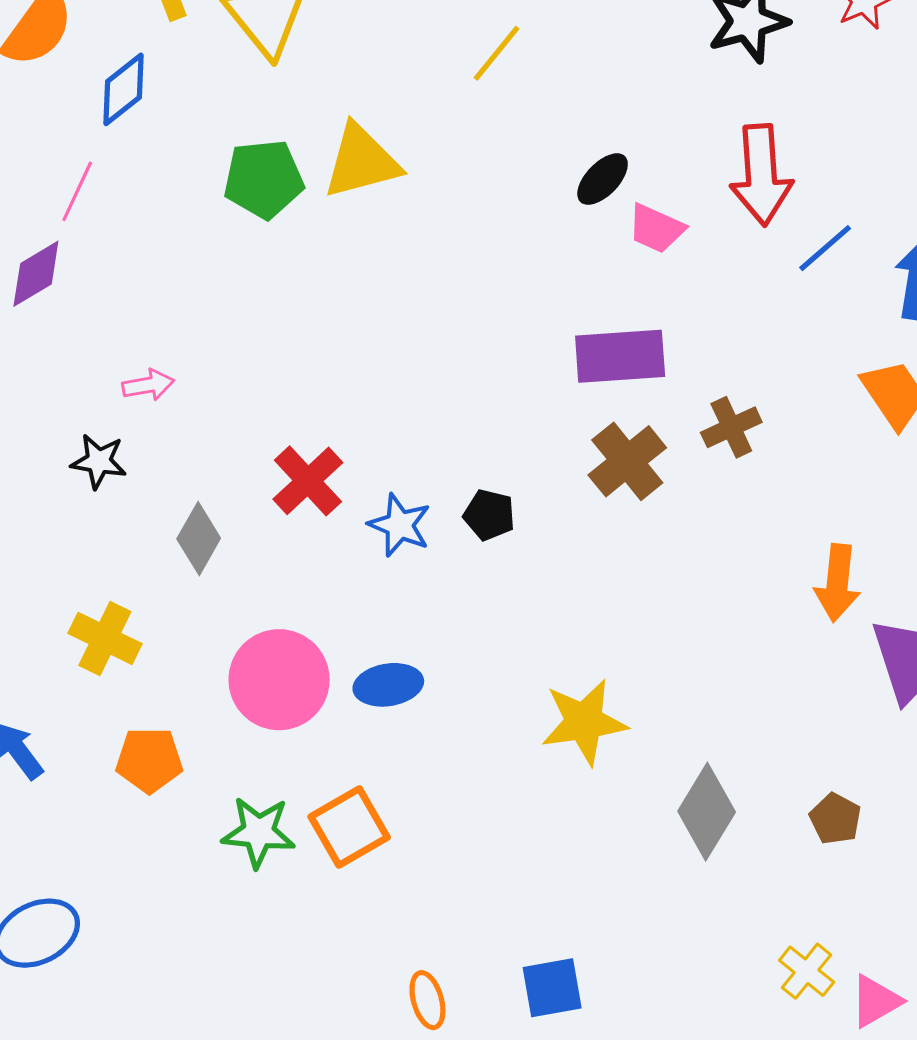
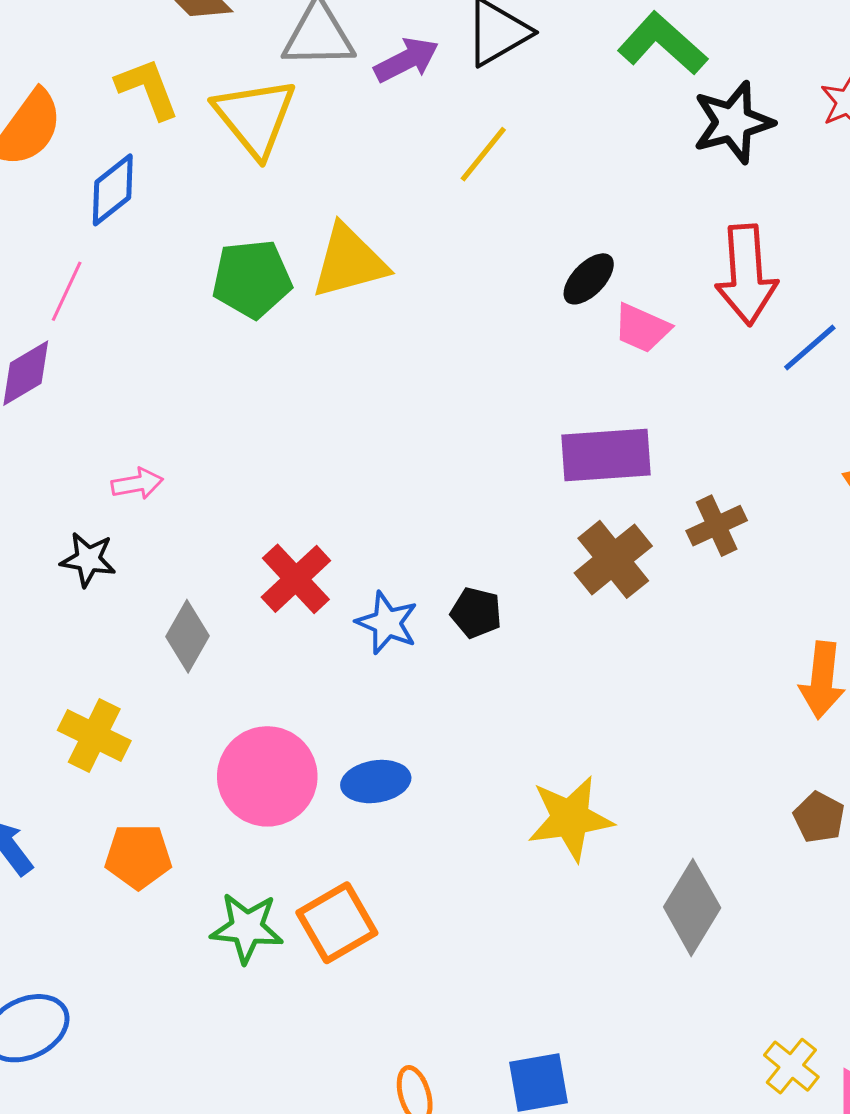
brown pentagon: (835, 819) -> (819, 817), moved

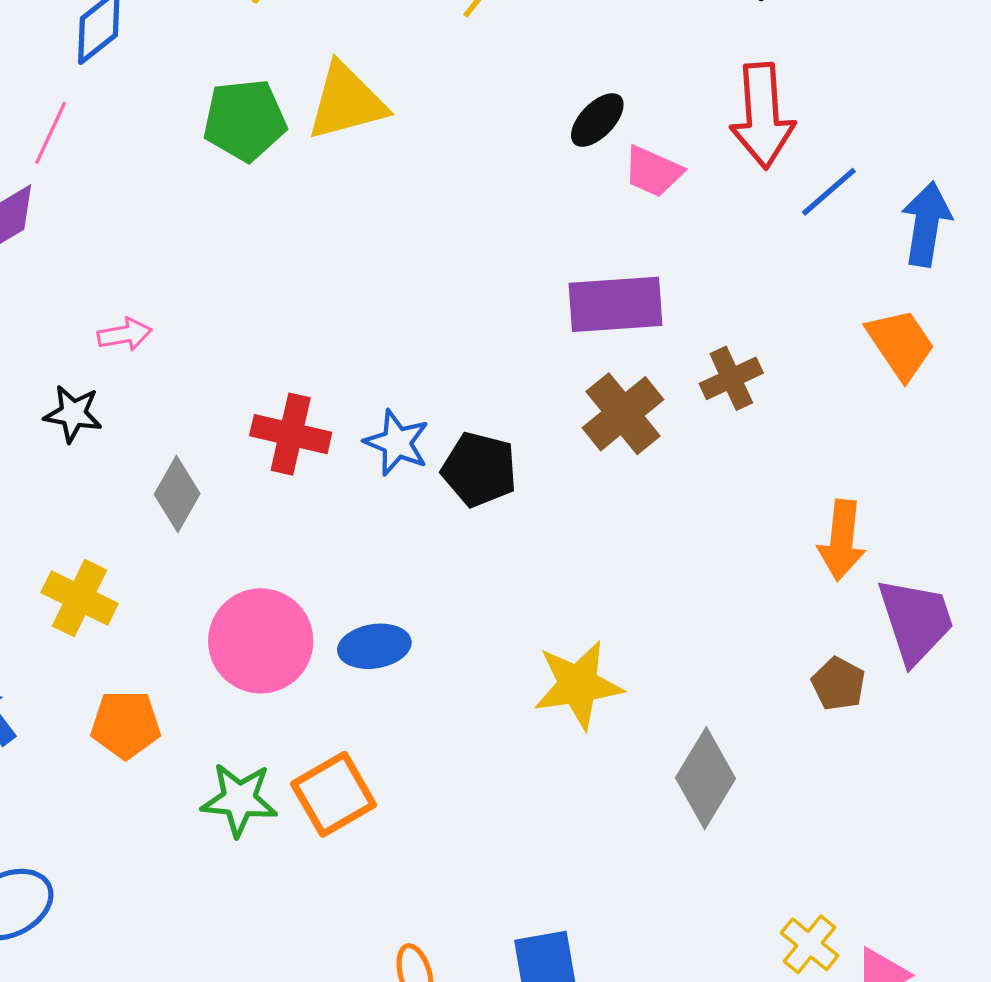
red cross: (296, 579) -> (291, 434), turned -34
black pentagon: (476, 613) -> (479, 469), size x1.4
blue star: (387, 623) -> (397, 443), moved

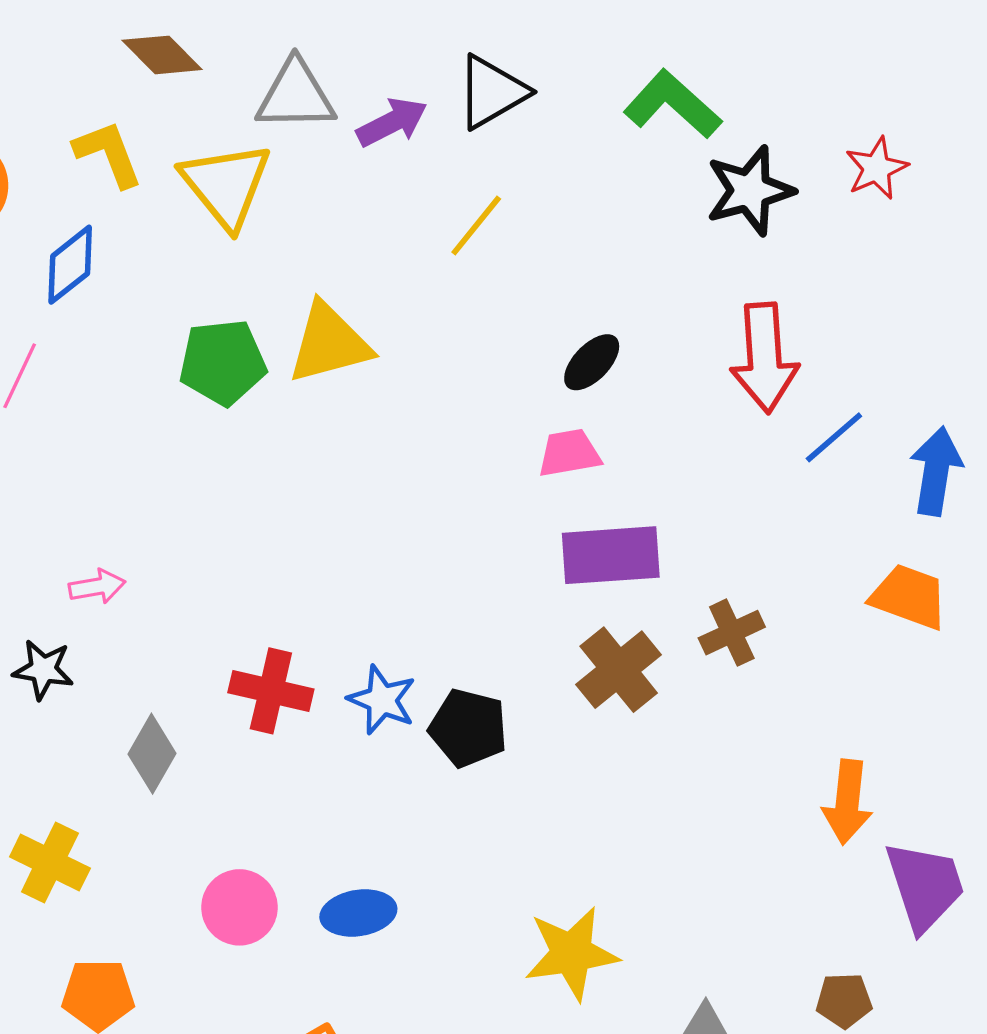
pink trapezoid: (653, 171) -> (569, 453), moved, turned 146
orange trapezoid: (901, 344) -> (909, 597), turned -36
pink circle: (261, 641) -> (239, 907), size x0.7
brown pentagon: (838, 684) -> (844, 1000), moved, turned -30

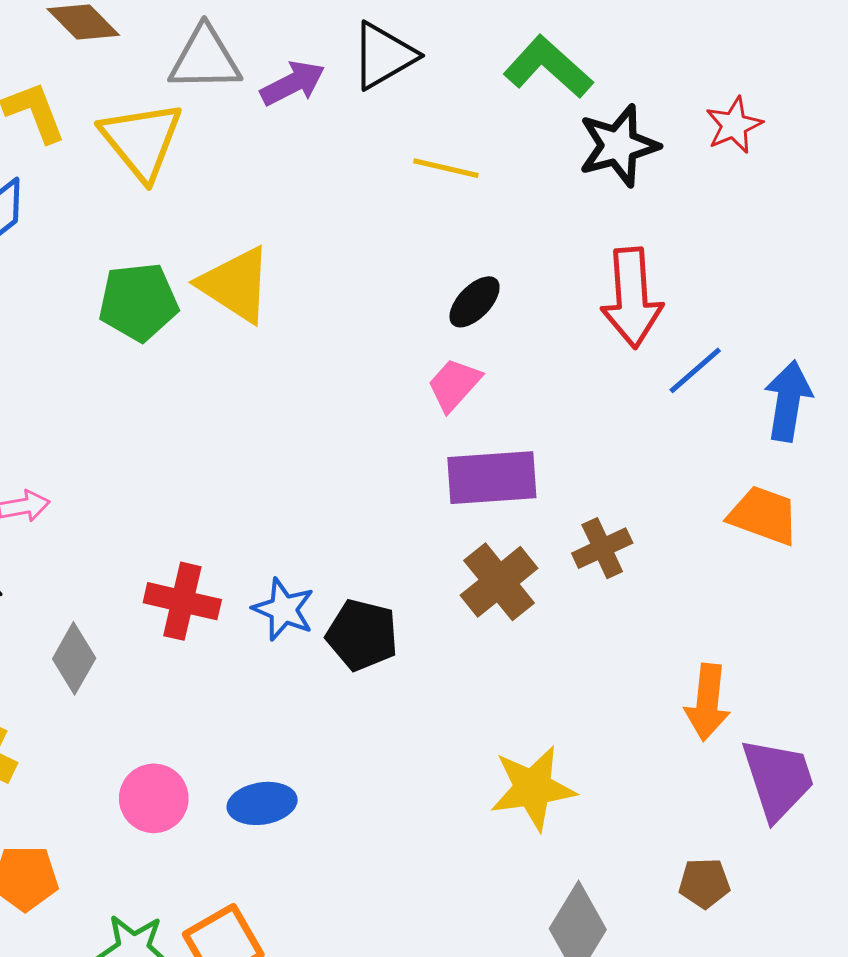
yellow line: (476, 225) -> (446, 168), moved, turned 64
yellow triangle: (329, 343) -> (235, 285), turned 48
pink trapezoid: (569, 453) -> (454, 385), turned -38
yellow star: (571, 953) -> (533, 788), moved

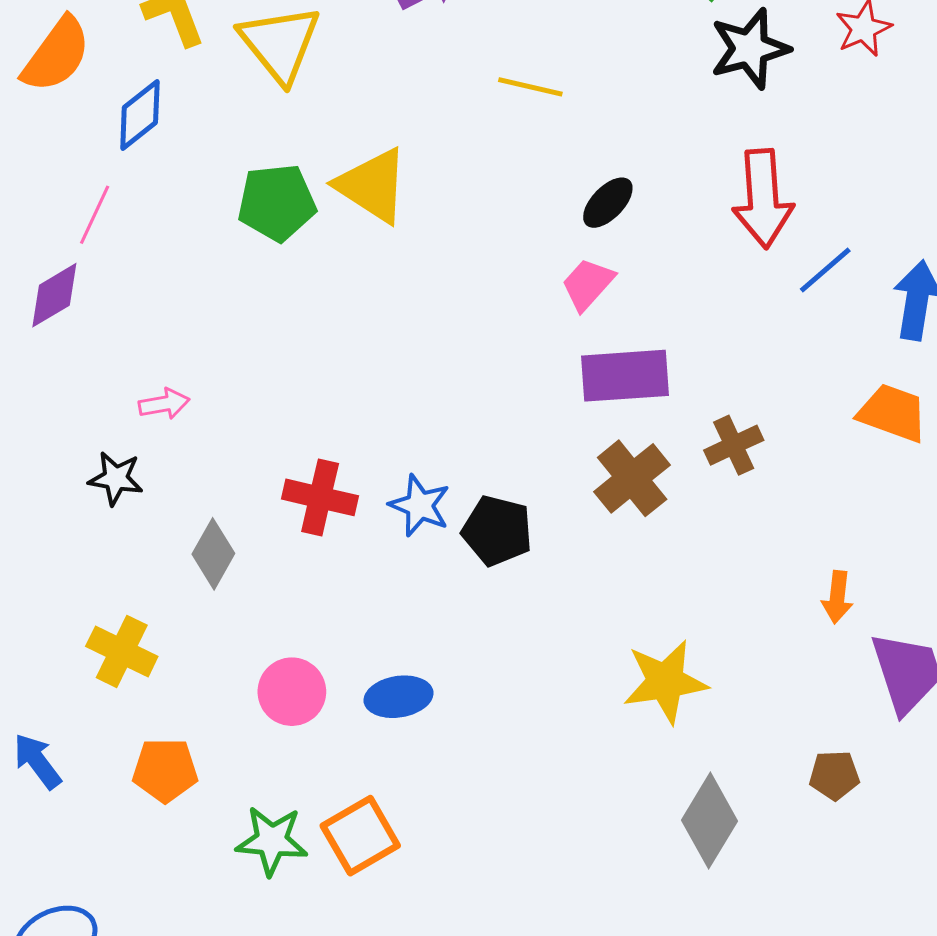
yellow line: (446, 168) -> (530, 87), moved
orange arrow: (707, 702) -> (837, 597), size x0.7

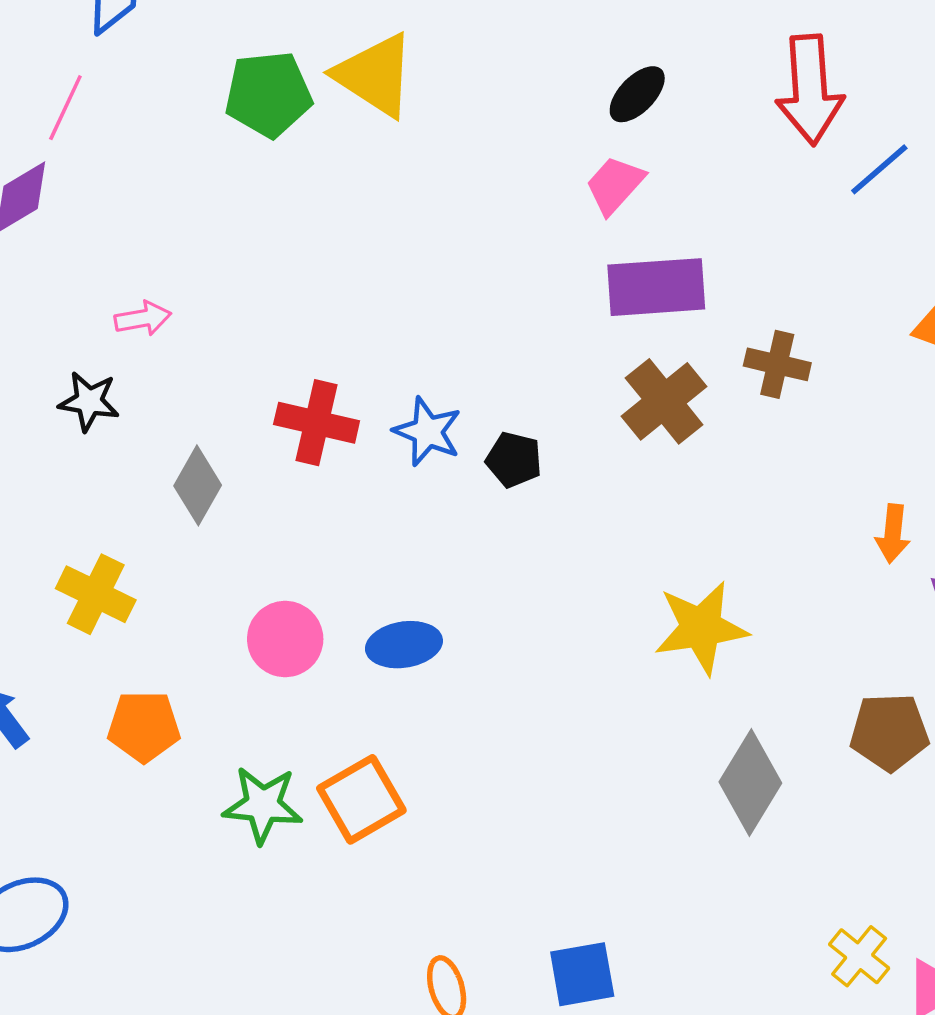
brown cross: (734, 445) -> (777, 364), turned 38
black pentagon: (497, 531) -> (514, 460), size x0.7
brown pentagon: (834, 775) -> (889, 732), size x1.4

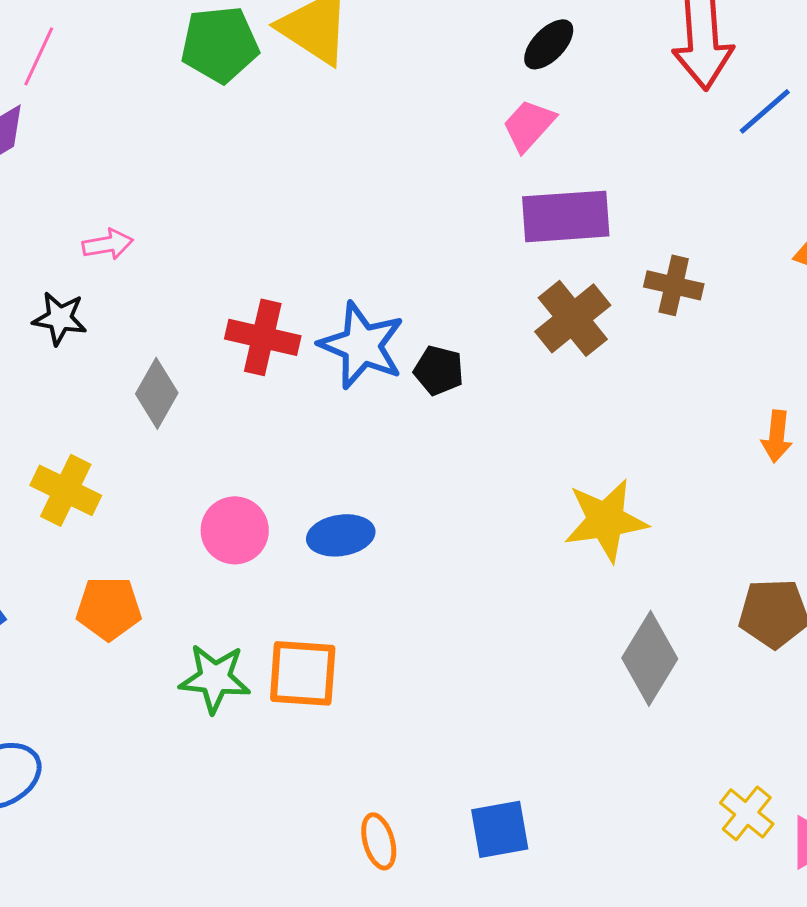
blue star: (428, 432) -> (362, 345), size x1.4
orange square: (361, 799) -> (303, 673), turned 34

